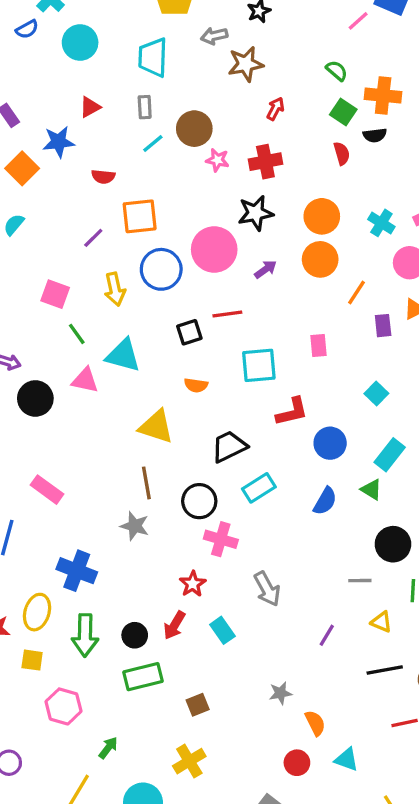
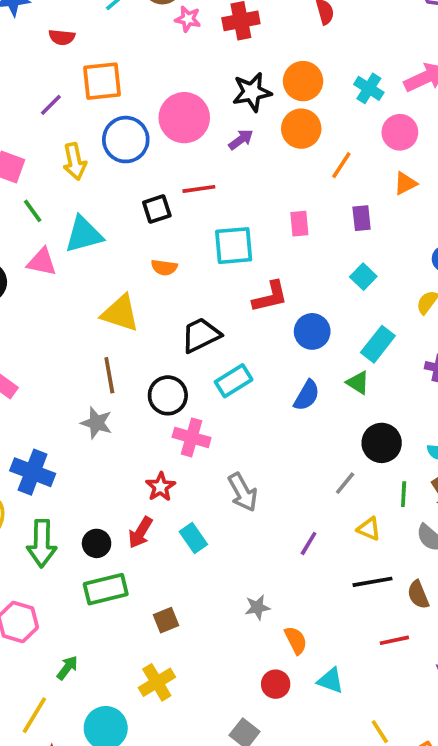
black star: (256, 213) -> (252, 92), moved
purple rectangle: (383, 326) -> (362, 218), moved
cyan triangle: (123, 355) -> (84, 235), turned -30
gray line: (360, 581) -> (345, 483), turned -50

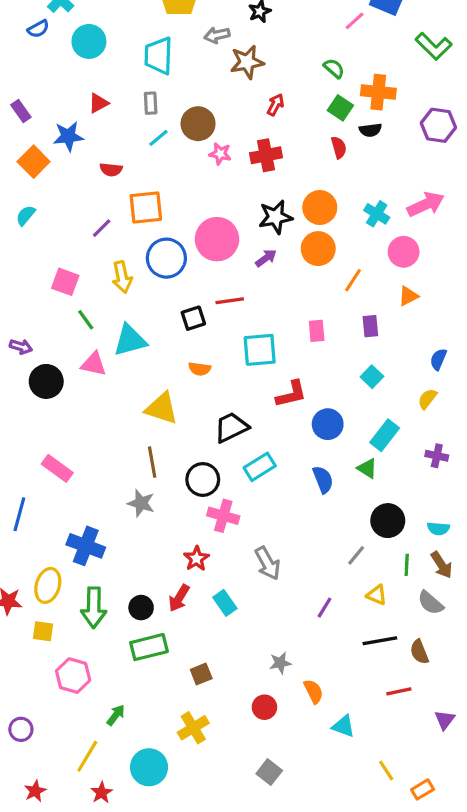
blue semicircle: (307, 395) -> (323, 479), turned -52
red circle: (276, 684) -> (264, 707), moved

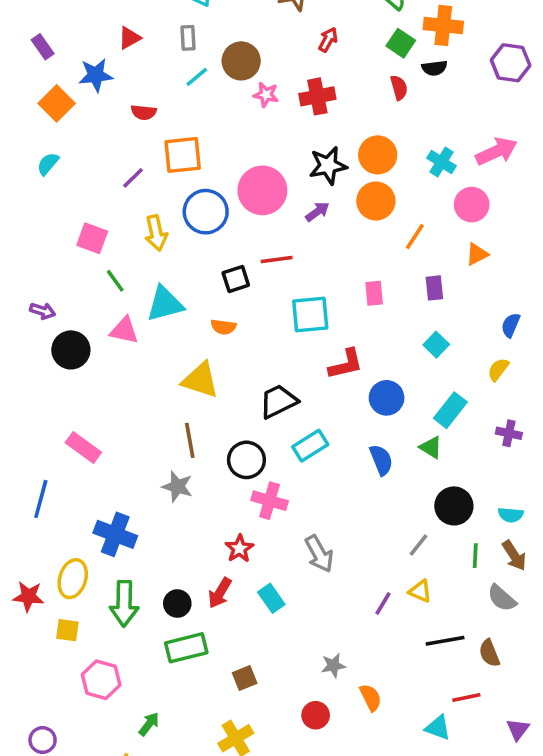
orange semicircle: (200, 369) -> (223, 327), moved
yellow triangle: (377, 595) -> (420, 591), moved
cyan triangle: (343, 726) -> (438, 728), moved

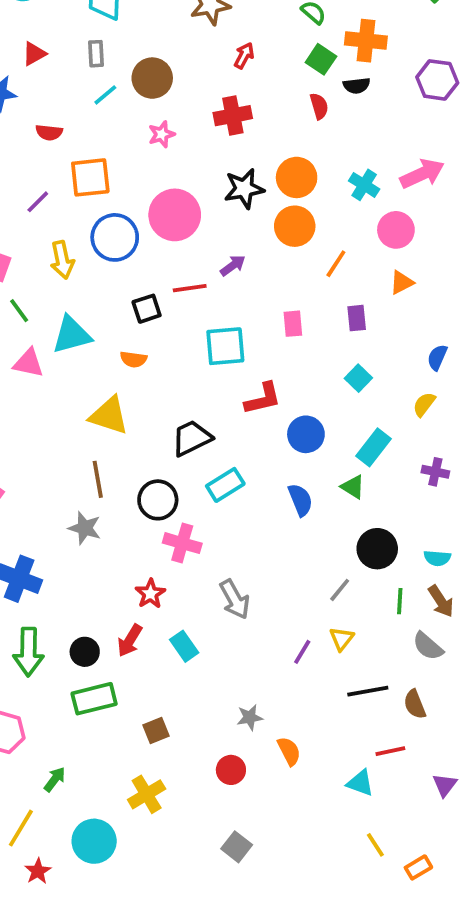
pink star: (266, 95) -> (162, 134), moved, turned -30
purple arrow: (317, 212) -> (233, 266), moved
yellow triangle: (420, 591) -> (342, 639), turned 45

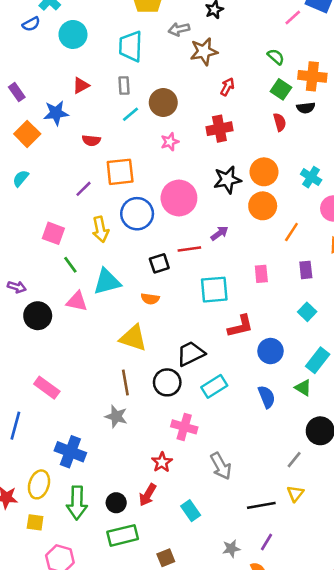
black circle: (158, 500) -> (167, 382), moved
cyan rectangle: (184, 646) -> (191, 511), moved
purple line: (302, 652) -> (267, 542), moved
black line: (368, 691) -> (261, 505), moved

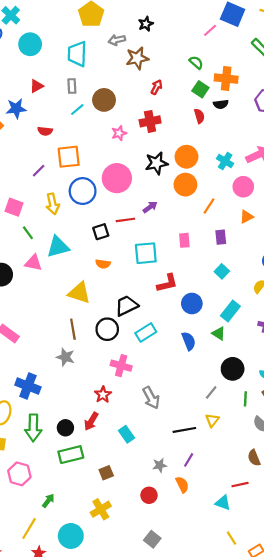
pink star: (170, 142) -> (119, 133), moved
orange semicircle: (150, 299) -> (103, 264), moved

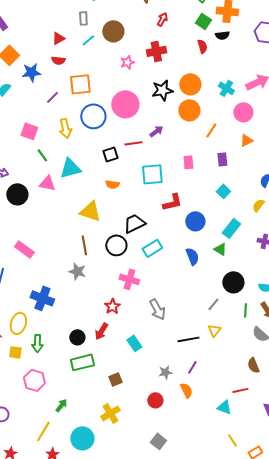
red triangle: (37, 86) -> (58, 38), moved
blue star: (16, 109) -> (31, 72), moved
green arrow: (33, 428) -> (37, 343), moved, size x0.7

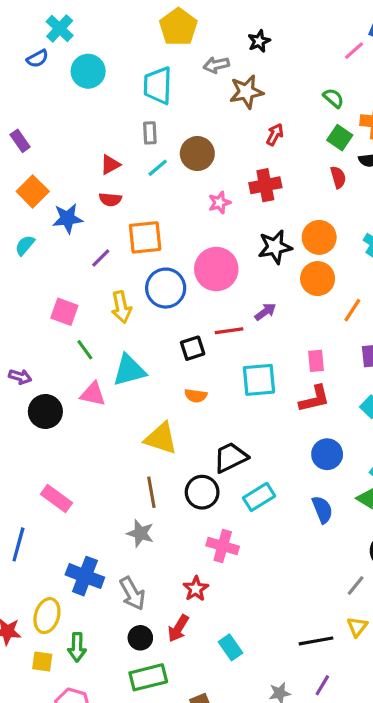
red L-shape: (172, 202) -> (314, 399), moved
gray arrow: (157, 309) -> (132, 593), moved

